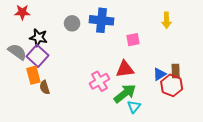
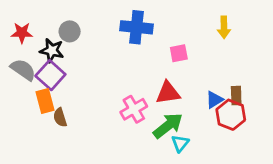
red star: (22, 12) -> (22, 33), moved
gray circle: (72, 23) -> (70, 31), moved

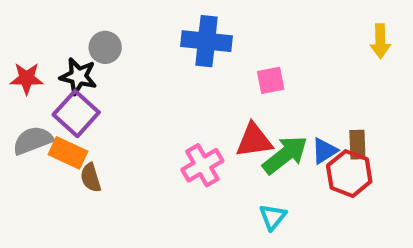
yellow arrow: (224, 27) -> (380, 41), moved
red star: (22, 33) -> (27, 78), moved
gray semicircle: (23, 70) -> (33, 140), moved, turned -56
orange rectangle: (45, 101) -> (68, 153), turned -50
green arrow: (168, 126) -> (285, 155), moved

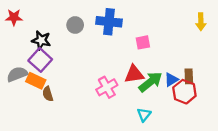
gray circle: (105, 47) -> (75, 25), moved
red star: (27, 78) -> (14, 17), moved

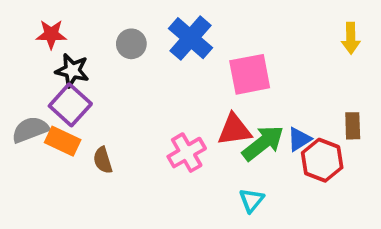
red star: (14, 17) -> (51, 34), moved
blue cross: (109, 22) -> (190, 38), turned 35
pink square: (143, 42) -> (250, 74), size x1.6
brown rectangle: (189, 76) -> (353, 126), moved
brown semicircle: (48, 94) -> (103, 160), moved

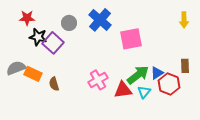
purple square: (70, 105) -> (53, 43), moved
red triangle: (234, 130) -> (123, 90), moved
cyan triangle: (252, 200) -> (144, 92), moved

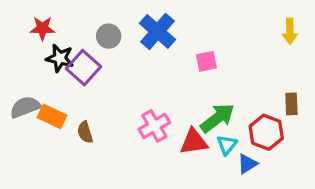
pink square: (131, 39) -> (206, 61), size x0.6
blue triangle: (157, 73) -> (247, 164), moved

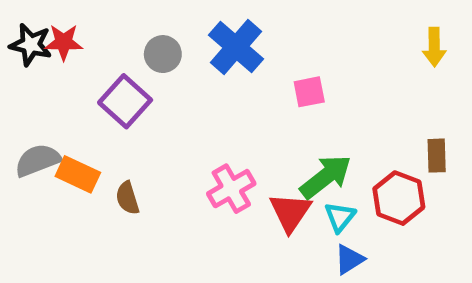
black star: (60, 58) -> (31, 45), moved
red triangle: (194, 142) -> (290, 212), turned -48
blue triangle: (247, 164) -> (349, 259), moved

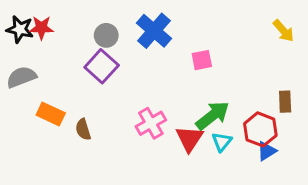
yellow arrow: (434, 47) -> (284, 31), turned -40
purple square: (125, 101) -> (102, 66), moved
gray semicircle: (38, 160) -> (21, 77), moved
blue triangle: (349, 259) -> (267, 151), moved

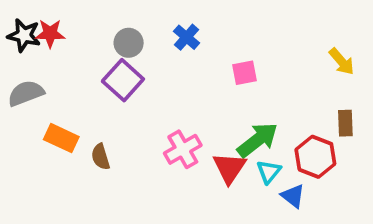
blue cross: (154, 31) -> (186, 37), size x0.6
yellow arrow: (284, 31) -> (342, 61), moved
blue triangle: (267, 151) -> (293, 196), moved, turned -50

